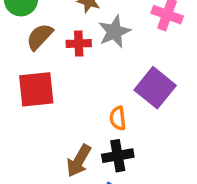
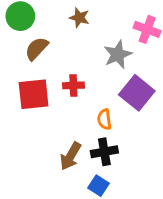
gray star: (114, 32) -> (118, 54), moved
red cross: (79, 44) -> (73, 85), moved

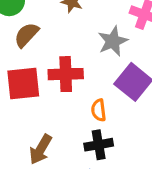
red cross: (73, 85) -> (66, 74), size x1.5
brown arrow: (70, 156) -> (41, 149), moved

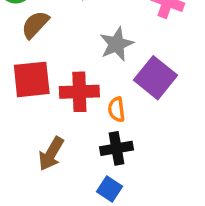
gray star: (113, 41) -> (117, 44), moved
red cross: (66, 74) -> (79, 92), moved

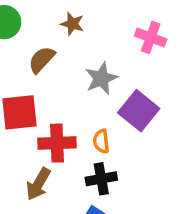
brown semicircle: (35, 25) -> (42, 60), moved
red cross: (79, 92) -> (57, 143), moved

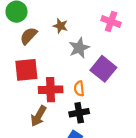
brown star: (72, 24) -> (60, 26), moved
brown semicircle: (42, 60) -> (29, 36), moved

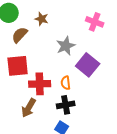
brown star: (60, 26) -> (42, 19), moved

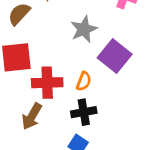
orange semicircle: (66, 83) -> (84, 81), turned -152

